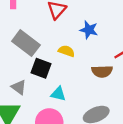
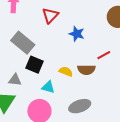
yellow semicircle: (66, 51) -> (66, 72), moved
gray triangle: (19, 87) -> (15, 80), turned -32

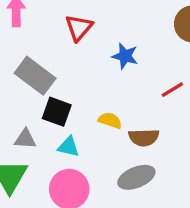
brown semicircle: (86, 70) -> (144, 137), moved
cyan triangle: (48, 87) -> (68, 147), moved

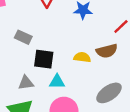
gray rectangle: (35, 76) -> (23, 37), size x0.6
brown semicircle: (144, 137) -> (107, 51), moved

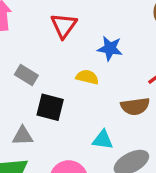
yellow semicircle: (82, 57) -> (87, 77), moved
cyan triangle: (57, 82) -> (103, 140), moved

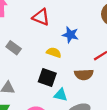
red triangle: (64, 26) -> (41, 17), turned -48
black square: (50, 107) -> (47, 78), moved

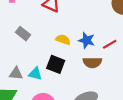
blue star: (70, 35) -> (87, 40), moved
cyan triangle: (61, 95) -> (35, 74), moved

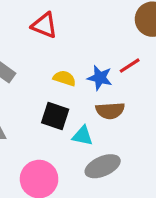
red line: (110, 44) -> (130, 66), moved
cyan triangle: (35, 74) -> (82, 136), moved

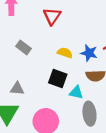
red triangle: (44, 25) -> (52, 16), turned 42
gray ellipse: (103, 166) -> (89, 114), turned -75

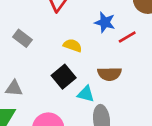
blue star: (89, 53) -> (105, 22), moved
black square: (58, 78) -> (64, 77), turned 30

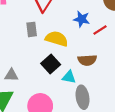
gray rectangle: (22, 38) -> (32, 29), moved, turned 48
yellow semicircle: (73, 45) -> (57, 39), size x1.5

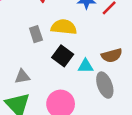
gray rectangle: (32, 29) -> (36, 34), moved
brown semicircle: (87, 60) -> (112, 55), moved

